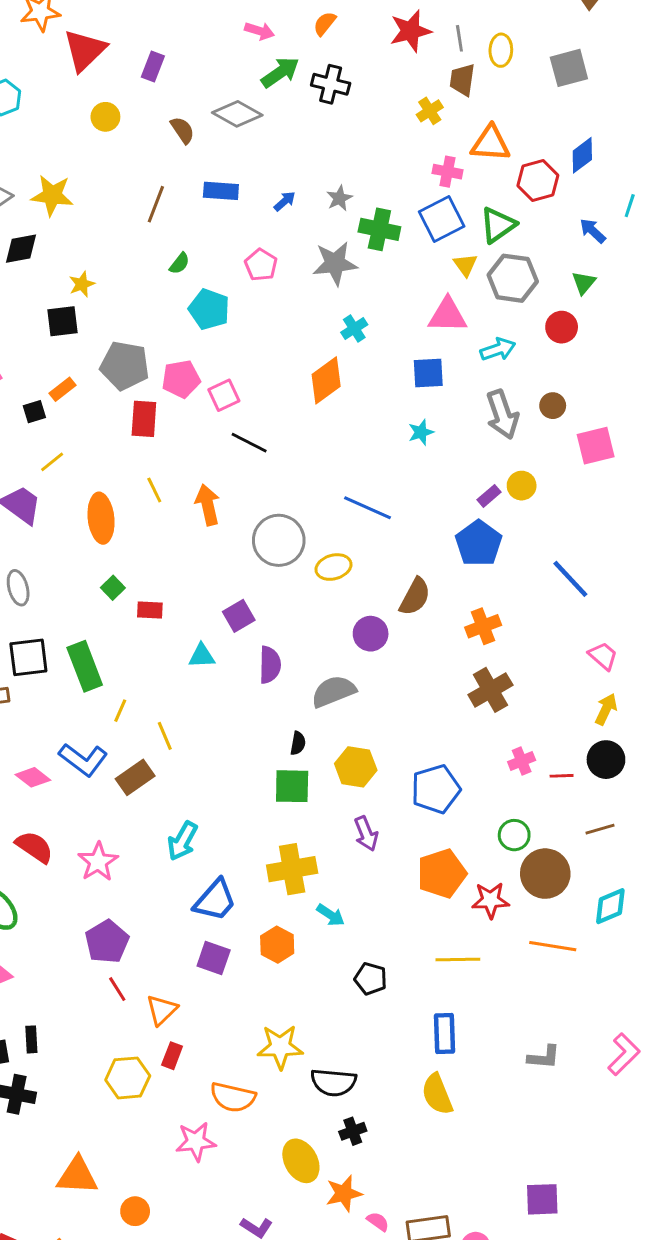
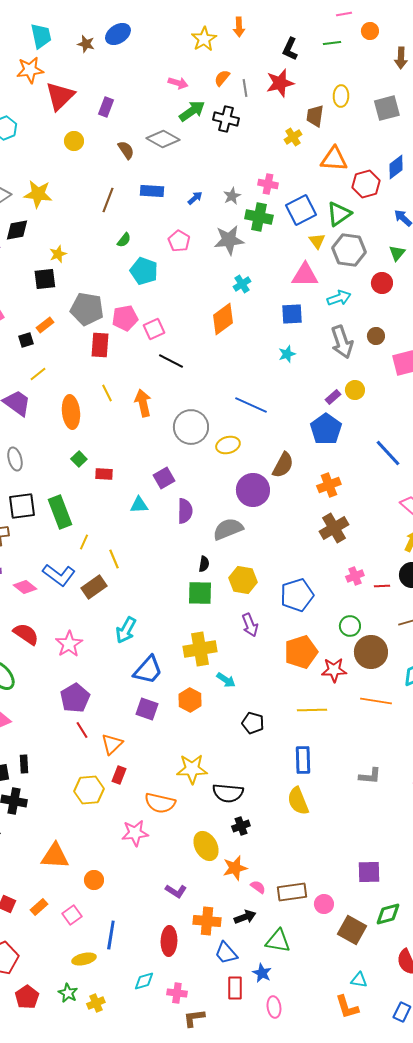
gray line: (459, 38) -> (245, 88), moved
pink cross: (448, 172) -> (268, 184), moved
purple circle: (371, 634) -> (253, 490), size x1.4

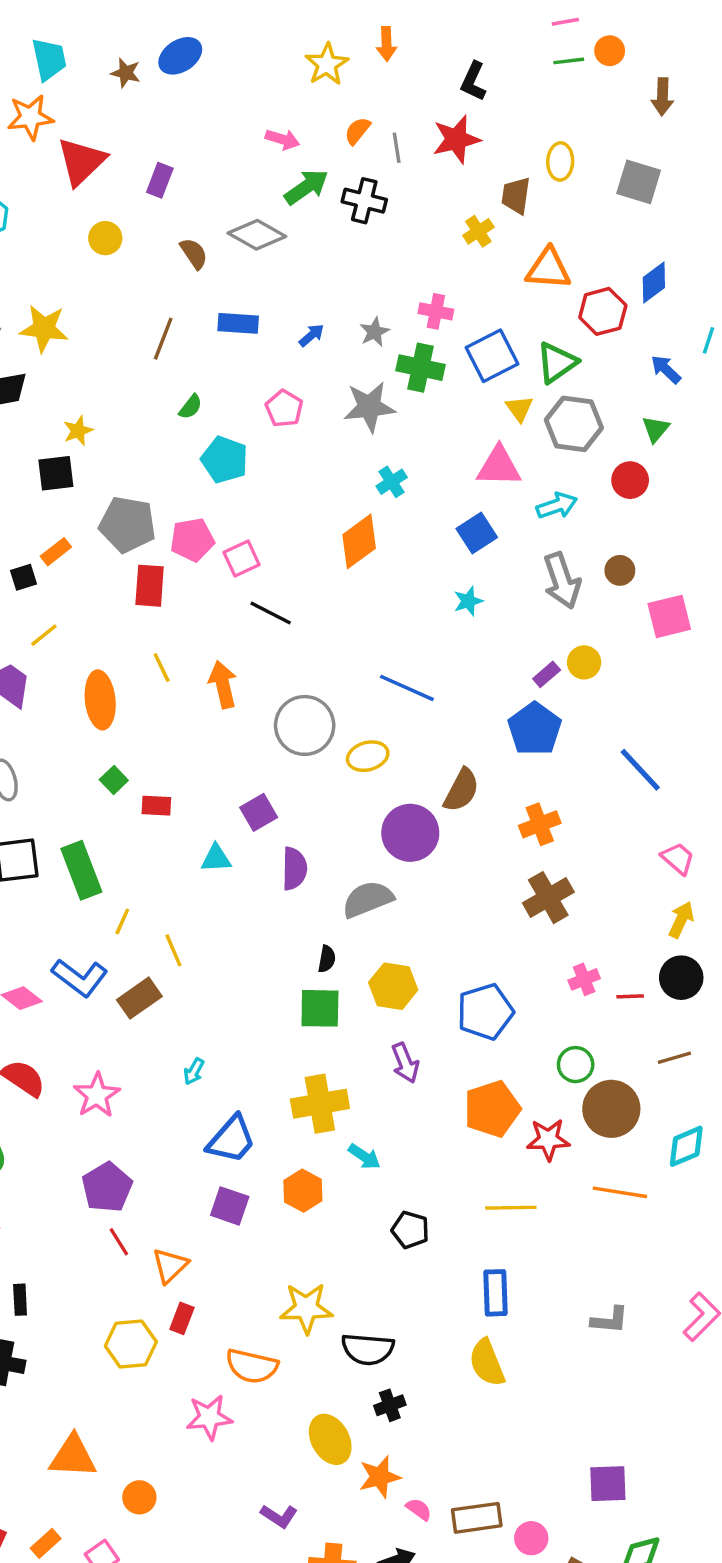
green line: (332, 43) -> (569, 61), moved
gray square: (387, 108) -> (639, 182), turned 32
blue square: (292, 314) -> (477, 533), turned -30
cyan arrow: (126, 630) -> (194, 1071), size x0.6

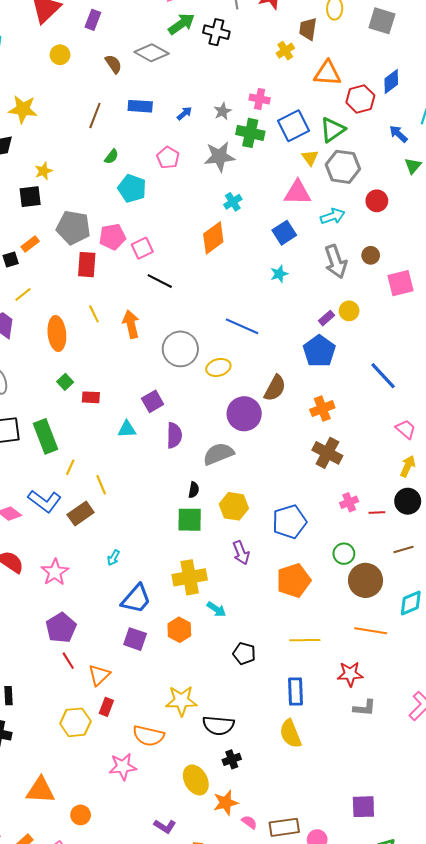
green triangle: (656, 429) -> (413, 166), moved
brown cross: (548, 898) -> (327, 453), turned -32
red star: (548, 1140) -> (350, 674), moved

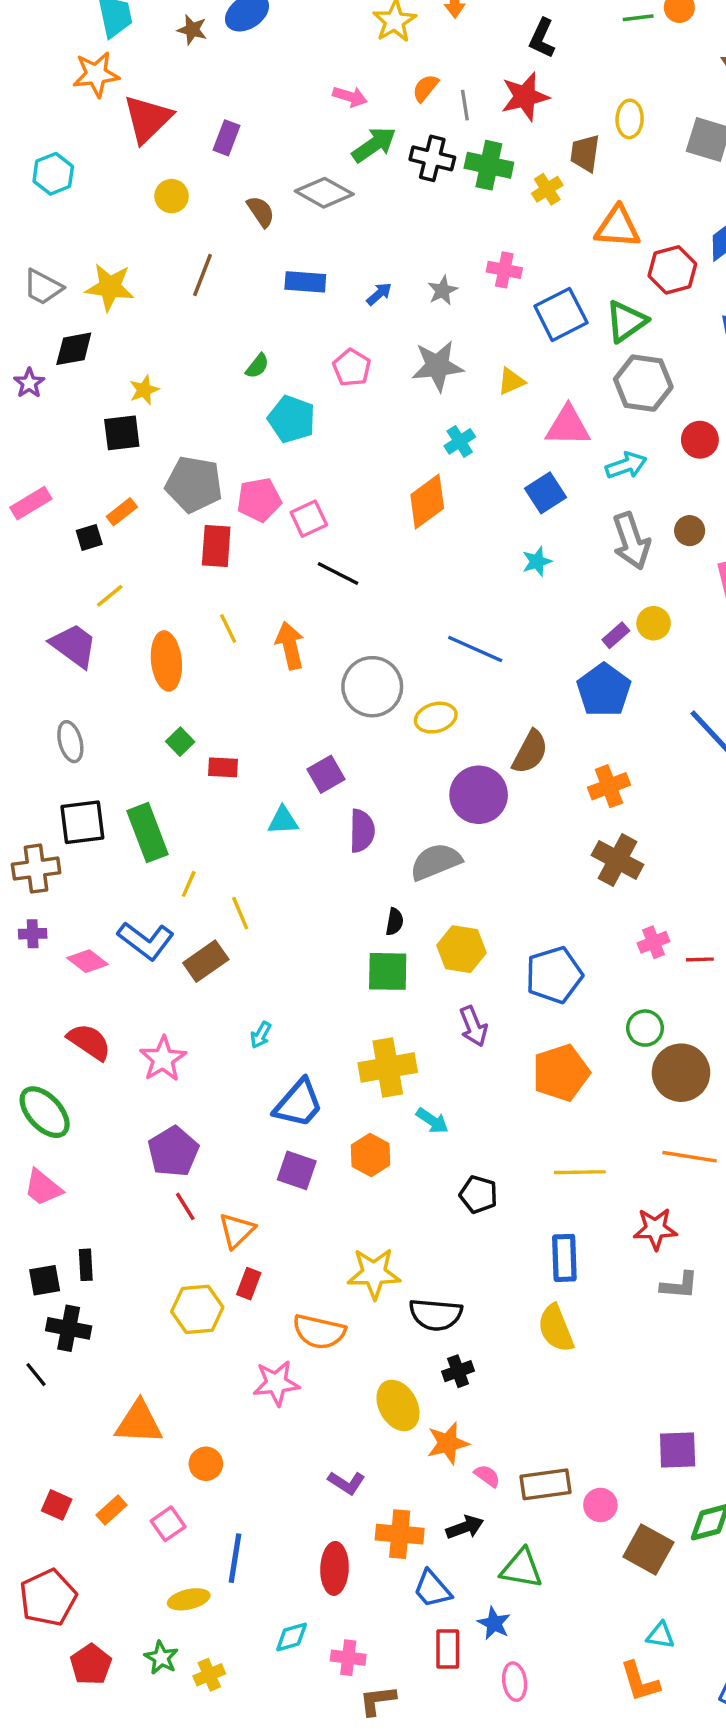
brown line: (95, 115) -> (202, 275), moved
green cross: (250, 133) -> (489, 165), moved
yellow triangle: (310, 158) -> (511, 381), moved, turned 42

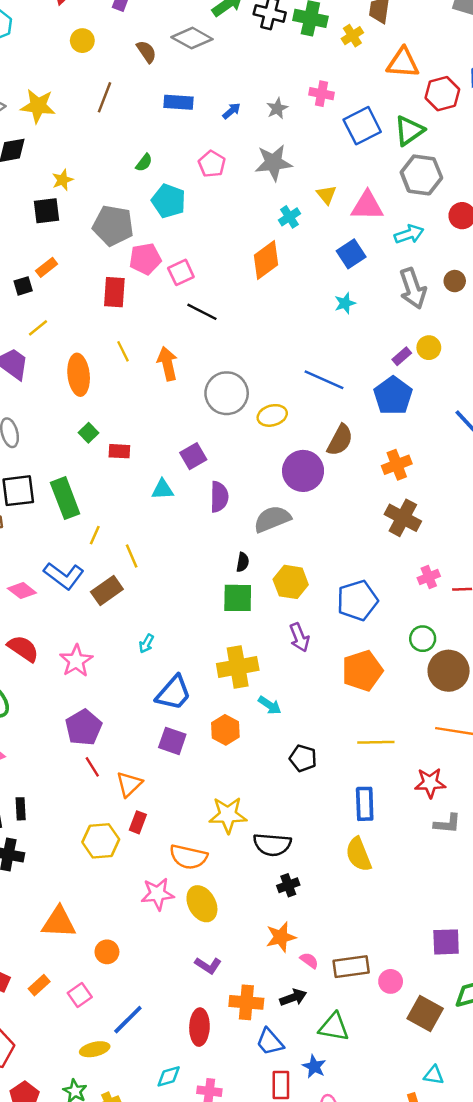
yellow triangle: (511, 381) -> (326, 195), moved, turned -45
gray pentagon: (194, 484) -> (113, 226), moved
blue line: (475, 649) -> (324, 380), moved
yellow ellipse: (398, 1405) -> (202, 904), moved
blue line: (235, 1558) -> (128, 1020), turned 36

